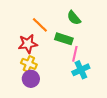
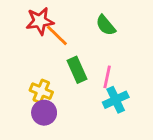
green rectangle: (64, 39) -> (77, 70), moved, turned 48
red star: (28, 44) -> (40, 21), moved

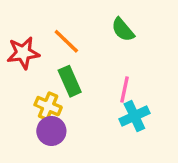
red star: (40, 21) -> (23, 53), moved
green rectangle: (77, 70) -> (70, 81), moved

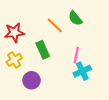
orange line: (66, 41) -> (55, 25), moved
yellow cross: (48, 106) -> (14, 60), moved, turned 35

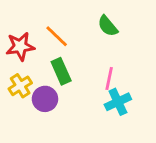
orange line: (55, 25) -> (57, 36), moved
purple circle: (31, 80) -> (45, 99), moved

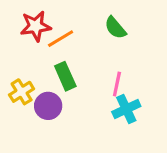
orange line: (57, 36) -> (61, 39), turned -75
red star: (20, 46) -> (36, 26), moved

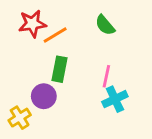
green rectangle: (65, 76) -> (59, 69), turned 35
yellow cross: (22, 92) -> (20, 118), moved

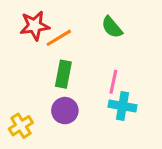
purple circle: (44, 96) -> (65, 111), moved
cyan cross: (115, 99) -> (122, 106), turned 35

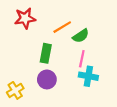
green semicircle: (112, 27) -> (81, 36), moved, turned -84
orange line: (59, 38) -> (62, 27), moved

